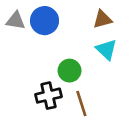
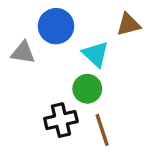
gray triangle: (16, 21) -> (23, 52), moved
cyan triangle: (106, 50) -> (96, 54), moved

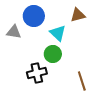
brown line: (102, 130) -> (82, 81), moved

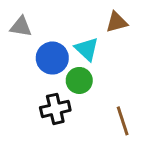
blue circle: (34, 16) -> (52, 58), moved
gray triangle: (14, 32) -> (21, 27), moved

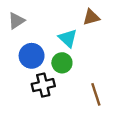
gray triangle: (21, 27) -> (16, 21), turned -42
blue circle: (52, 58) -> (32, 56), moved

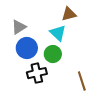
brown triangle: (91, 17) -> (69, 14), moved
gray triangle: (16, 21) -> (19, 27), moved

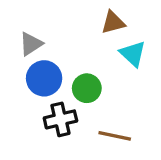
cyan triangle: (58, 33) -> (133, 54), moved
brown line: (82, 81) -> (115, 136), moved, turned -60

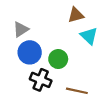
black cross: (60, 119) -> (41, 80), turned 35

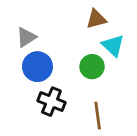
green circle: (58, 59) -> (92, 67), moved
brown line: (77, 91) -> (98, 116), turned 70

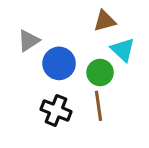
blue circle: (37, 67) -> (59, 63), moved
brown line: (98, 116) -> (99, 106), moved

